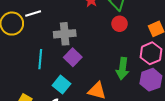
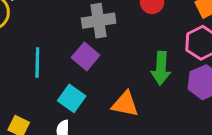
gray cross: (65, 34) -> (99, 21), moved

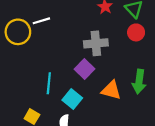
cyan line: (37, 63) -> (49, 83), moved
orange triangle: (125, 104) -> (111, 90), moved

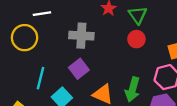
yellow circle: (18, 32) -> (25, 38), moved
gray cross: (96, 43) -> (81, 36), moved

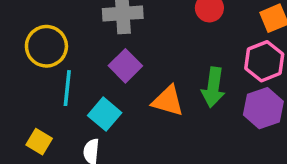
yellow circle: (25, 38) -> (46, 46), moved

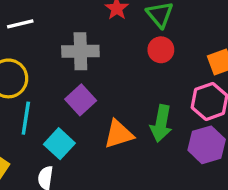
orange triangle: (168, 101) -> (119, 134), turned -36

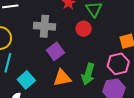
red circle: (161, 50) -> (84, 29), moved
purple square: (81, 100) -> (55, 51), moved

